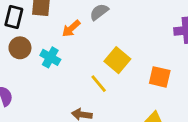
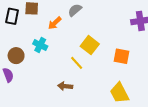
brown circle: (20, 48) -> (16, 56), moved

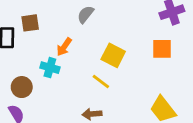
orange arrow: (55, 23) -> (64, 47), moved
orange square: (121, 56) -> (162, 49), moved

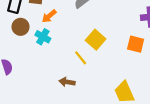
orange arrow: (64, 47) -> (49, 16), moved
brown circle: (22, 87) -> (21, 27), moved

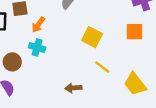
brown circle: (21, 27) -> (12, 62), moved
yellow line: (81, 58) -> (102, 67), moved

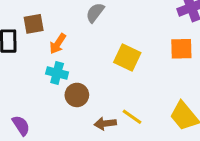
brown circle: (12, 62) -> (77, 95), moved
yellow line: (102, 67) -> (132, 117), moved

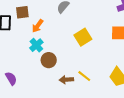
yellow square: (127, 57) -> (83, 37), turned 30
cyan cross: (57, 73) -> (36, 45), turned 32

